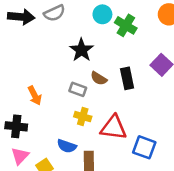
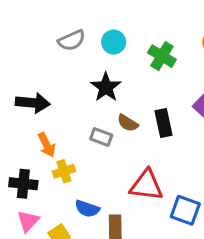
cyan circle: (102, 14) -> (114, 42), moved
black arrow: (21, 17) -> (33, 103), moved
yellow cross: (83, 117) -> (64, 171), moved, turned -35

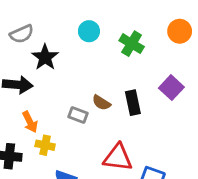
gray semicircle: (72, 40) -> (22, 34), moved
black star: (106, 87) -> (45, 57), moved
yellow cross: (64, 171) -> (45, 145), turned 30

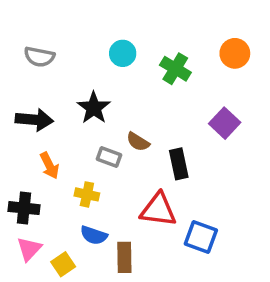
gray semicircle: (22, 34) -> (39, 57), turned 35
black star: (45, 57) -> (94, 108), moved
black rectangle: (133, 103) -> (179, 164), moved
yellow cross: (45, 145) -> (87, 194), moved

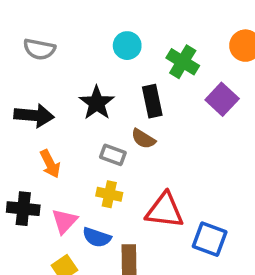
purple square: (225, 123) -> (222, 99), moved
black rectangle: (179, 164) -> (152, 101), moved
yellow cross: (87, 194) -> (109, 194), moved
pink triangle: (29, 249) -> (64, 221), moved

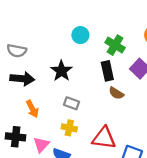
gray semicircle: (39, 49) -> (17, 51), moved
black rectangle: (152, 101) -> (107, 71), moved
brown semicircle: (143, 139) -> (116, 93), moved

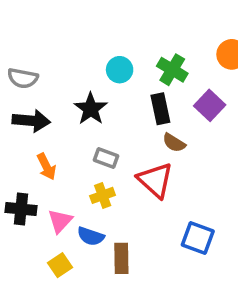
cyan circle: (80, 35) -> (120, 70), moved
yellow cross: (69, 128) -> (103, 195), turned -32
red triangle: (104, 138) -> (155, 180), moved, turned 35

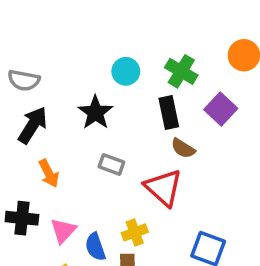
black arrow: (31, 121) -> (33, 125), turned -63
yellow cross: (103, 195) -> (135, 232), moved
blue semicircle: (91, 236) -> (95, 247), turned 52

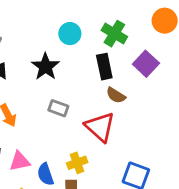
pink triangle: (63, 231) -> (20, 161), turned 35

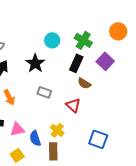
black rectangle: (104, 67) -> (76, 63), turned 36
red triangle: (100, 127) -> (73, 105), size x0.7
yellow cross: (77, 163) -> (57, 130), turned -32

